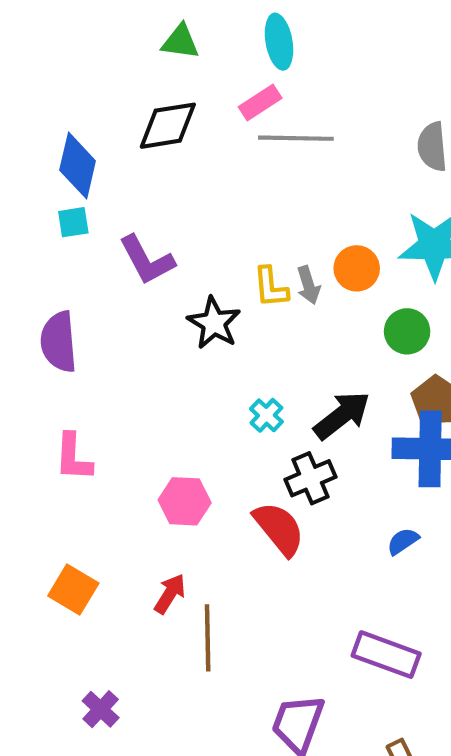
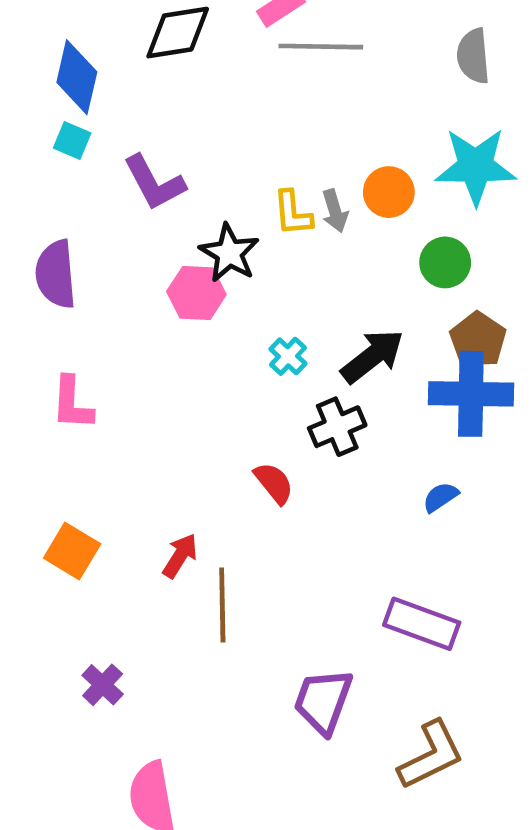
cyan square: (73, 222) -> (72, 140), turned 32
pink hexagon: (185, 501) -> (196, 293), moved
red semicircle: (279, 529) -> (274, 483), moved, size x0.7

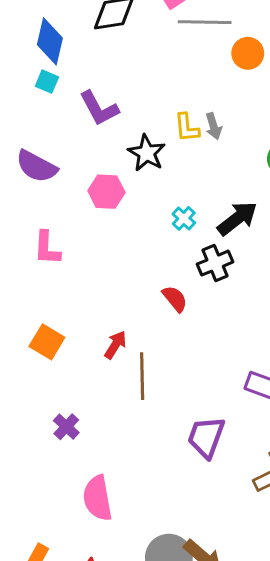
orange circle: (389, 192) -> (248, 53), moved
purple semicircle: (56, 274) -> (37, 166), turned -57
pink hexagon: (196, 293) -> (106, 192), moved

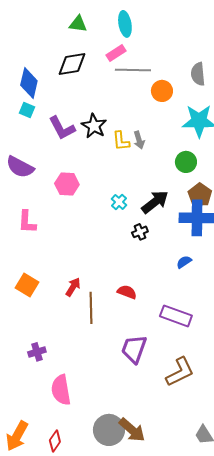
black star: (147, 153) -> (94, 126), moved
black cross: (215, 263) -> (140, 232), size x0.7
red semicircle: (175, 299) -> (127, 292), moved, turned -30
purple cross: (66, 427) -> (37, 352), moved, turned 30

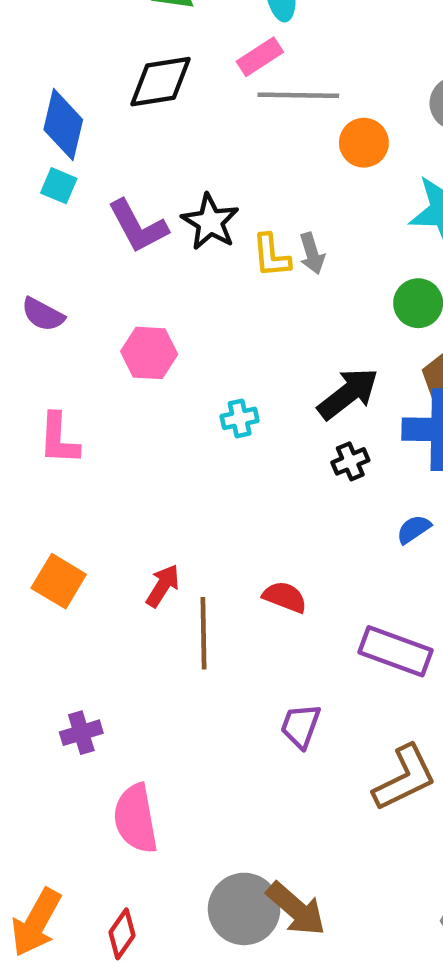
purple semicircle: (20, 167) -> (43, 314), size x0.7
cyan cross: (119, 202) -> (240, 418), moved, turned 35
black cross: (140, 232) -> (350, 461), moved
purple trapezoid: (134, 349) -> (301, 726), size x0.7

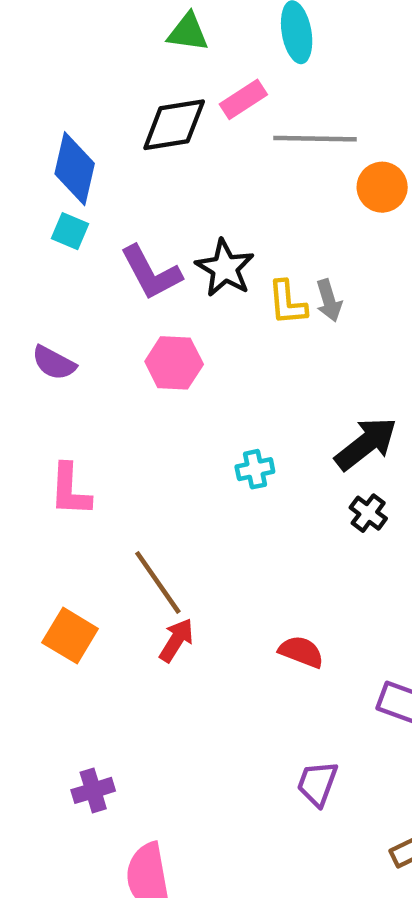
pink rectangle: (260, 57) -> (243, 99), moved
pink hexagon: (149, 353) -> (174, 363), moved
black cross: (350, 461) -> (368, 513), turned -30
brown line: (203, 633) -> (158, 582), moved, turned -34

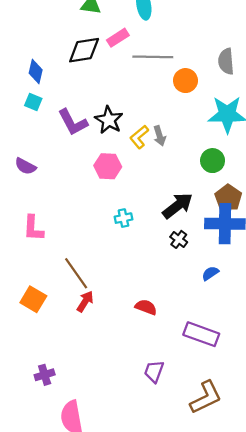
blue diamond: (75, 169) -> (36, 72), size x0.7
yellow L-shape: (287, 303) -> (139, 137), turned 55
pink hexagon: (174, 363) -> (108, 166), moved

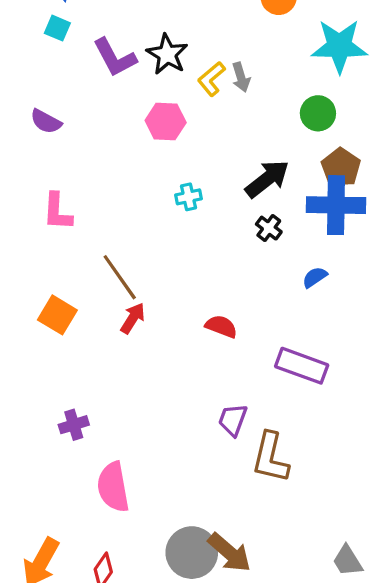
brown L-shape: (206, 397) -> (270, 458), moved, turned 129

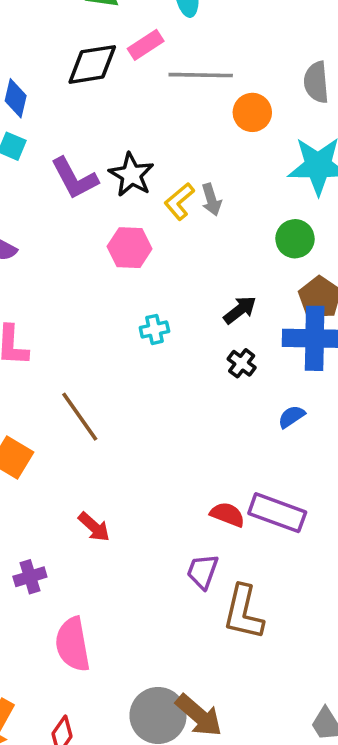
black arrow: (267, 179) -> (240, 310), size x0.7
red arrow: (133, 318) -> (94, 527), moved, turned 100
red semicircle: (221, 326) -> (227, 514), moved

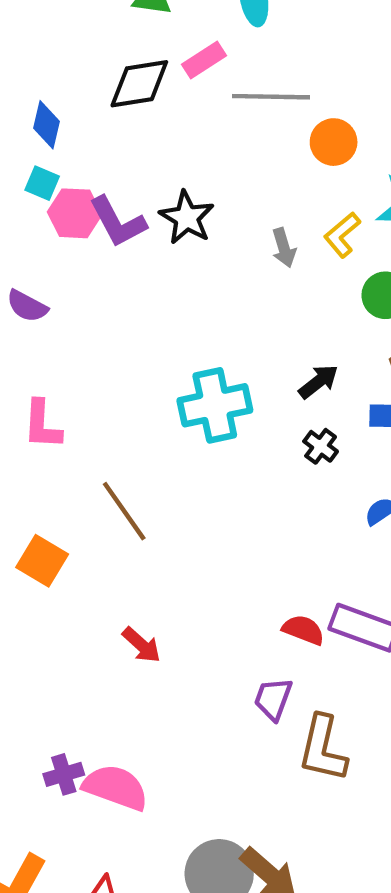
yellow L-shape: (179, 201) -> (342, 235), moved
pink hexagon: (130, 248) -> (75, 213), moved
cyan cross: (154, 329) -> (215, 405), size x2.0
purple cross: (30, 577) -> (64, 774), moved
pink semicircle: (73, 644) -> (116, 787), turned 120

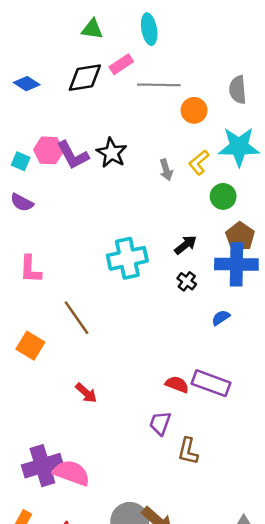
blue diamond: (46, 125) -> (27, 84), moved, turned -70
cyan square: (42, 183) -> (21, 161), moved
brown L-shape: (323, 749) -> (188, 451), size x0.7
purple cross: (64, 774) -> (42, 466), size x1.8

